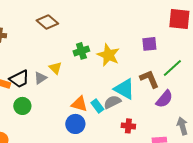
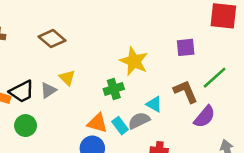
brown diamond: (47, 22) -> (52, 39), moved
green cross: (81, 51) -> (114, 89), moved
cyan triangle: (124, 89) -> (154, 104), size x0.6

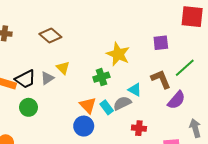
orange triangle: (97, 123) -> (88, 105), turned 30

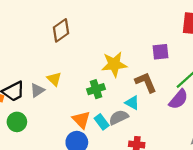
brown diamond: (50, 35) -> (61, 30), moved, turned -75
yellow star: (118, 54) -> (114, 64), turned -30
brown L-shape: (161, 79) -> (146, 82), moved
purple semicircle: (176, 100) -> (179, 99), moved

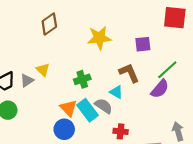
yellow star: (114, 64) -> (99, 38), moved
gray semicircle: (119, 117) -> (104, 106), turned 60
cyan rectangle: (102, 122) -> (88, 110), size x1.5

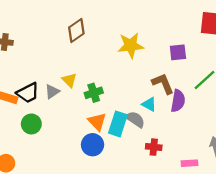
green cross: (82, 79) -> (94, 93), moved
purple semicircle: (160, 89) -> (178, 101), moved, turned -30
cyan rectangle: (88, 110) -> (118, 124), turned 55

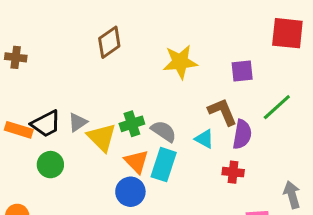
yellow triangle: (69, 80) -> (102, 137), moved, size x1.5
gray semicircle: (135, 119) -> (164, 131), moved
red cross: (154, 147) -> (233, 172), moved

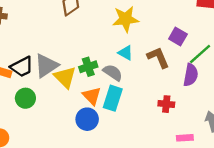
purple square: (242, 71) -> (178, 37), moved, turned 36
gray triangle: (78, 122) -> (46, 66), size x1.6
purple semicircle: (242, 134) -> (191, 75), moved
cyan triangle: (204, 139) -> (126, 53), moved

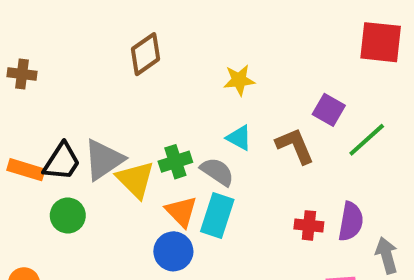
yellow star: (126, 19) -> (239, 80), size x0.7
black trapezoid: (22, 67) -> (62, 162), turned -30
purple semicircle: (191, 75) -> (351, 221), moved

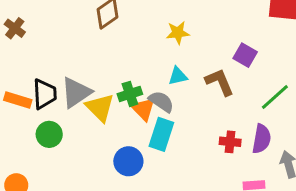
brown cross: (22, 74) -> (15, 28), turned 30
cyan triangle: (239, 138) -> (178, 76), turned -42
green line: (367, 140) -> (275, 97), moved
black trapezoid: (62, 162) -> (45, 94), turned -36
orange triangle: (181, 212) -> (143, 109), moved

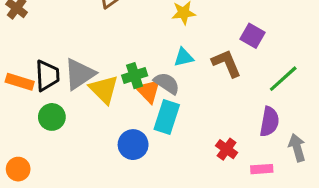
red cross: (230, 142) -> (227, 149), moved, turned 30

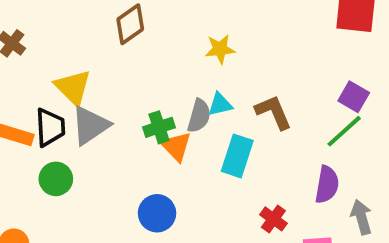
purple square: (253, 36) -> (354, 97), moved
gray semicircle: (167, 83) -> (199, 116), moved, turned 72
yellow triangle: (104, 89) -> (73, 87), moved
cyan rectangle: (167, 117) -> (237, 156), moved

